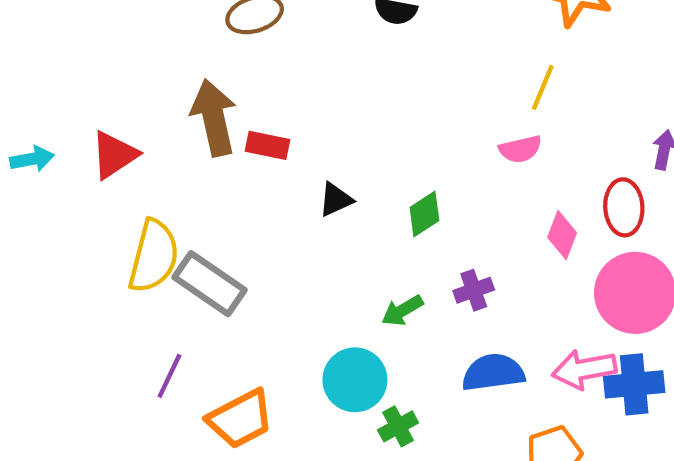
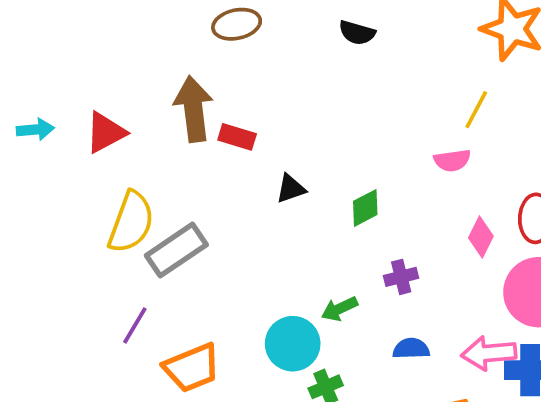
gray rectangle: (210, 284) -> (176, 250), turned -74
green arrow: (402, 310) -> (339, 309), moved
blue semicircle: (493, 372) -> (411, 349), size x0.7

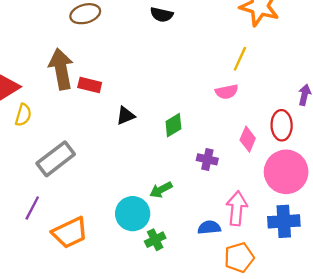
yellow semicircle: (131, 222) -> (23, 115), moved, size x0.6
purple cross: (401, 277) -> (207, 159), moved, turned 30
blue semicircle: (411, 349) -> (209, 227), moved
pink arrow: (489, 353) -> (237, 208), moved, turned 104

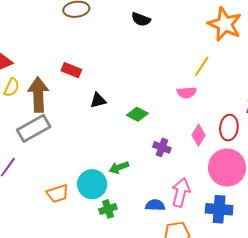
brown arrow: (61, 69) -> (38, 95), moved
green diamond: (173, 125) -> (137, 114), turned 50
orange trapezoid: (70, 233) -> (58, 194), moved, size x0.7

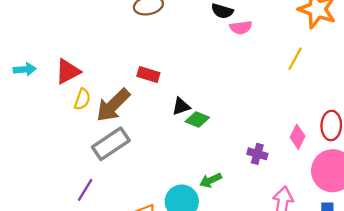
pink semicircle: (187, 93) -> (241, 27), moved
brown arrow: (38, 95) -> (113, 105), turned -128
green diamond: (137, 114) -> (197, 119), moved

